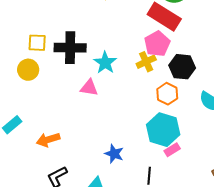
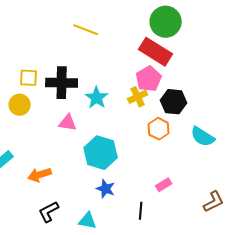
pink triangle: (89, 88) -> (68, 123), moved
cyan hexagon: (163, 130) -> (101, 153), moved

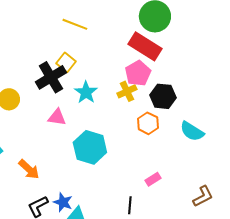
yellow square: (29, 78) -> (66, 62), moved, turned 36
black cross: (62, 83) -> (51, 77), turned -32
orange arrow: (40, 175) -> (29, 169), turned -120
blue star: (106, 189) -> (63, 202), moved

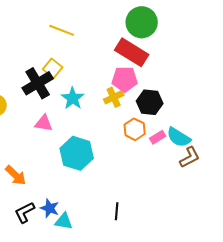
pink pentagon: (138, 73) -> (125, 79), turned 30
pink rectangle: (153, 179) -> (158, 137), moved
brown L-shape: (203, 196) -> (190, 157), moved

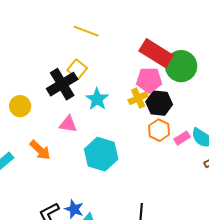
green circle: (142, 22) -> (181, 66), moved
black hexagon: (150, 102) -> (159, 103), moved
orange arrow: (16, 175) -> (40, 150), moved

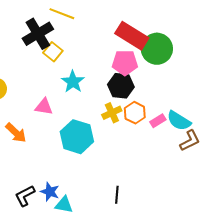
black cross: (62, 84) -> (38, 34), moved
yellow cross: (138, 98) -> (112, 113), moved
black hexagon: (159, 103) -> (121, 86), moved

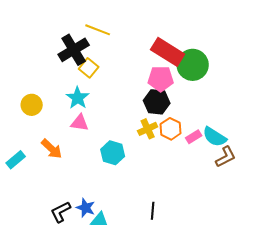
cyan star: (73, 82) -> (78, 98), moved
cyan hexagon: (77, 137) -> (113, 153), size x0.7

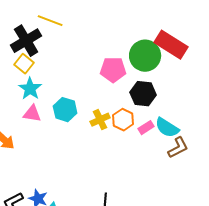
red rectangle: (168, 52) -> (171, 45), moved
yellow square: (89, 68) -> (24, 64), moved
black hexagon: (157, 102) -> (143, 94), moved
cyan hexagon: (113, 153) -> (65, 110), moved

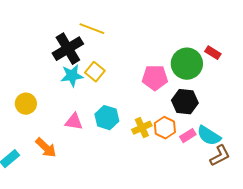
red rectangle: (171, 45) -> (213, 53), size x0.5
yellow square: (24, 64) -> (95, 72), moved
cyan star: (30, 89) -> (72, 76), moved, turned 30

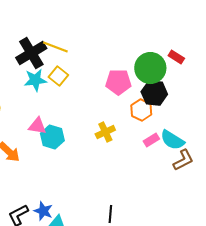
yellow line: (92, 29) -> (55, 47), moved
black hexagon: (185, 102) -> (154, 93), moved
cyan hexagon: (107, 118) -> (52, 137), moved
orange hexagon: (165, 128) -> (141, 110), moved

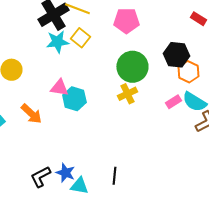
green circle: (150, 68) -> (132, 67), moved
pink pentagon: (118, 82) -> (126, 21), moved
orange hexagon: (141, 110) -> (188, 72), moved
black line: (110, 214) -> (114, 176), moved

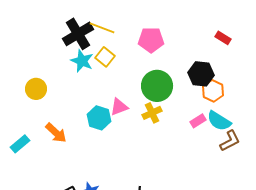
cyan star: (57, 42) -> (82, 61), turned 30
pink triangle: (59, 88) -> (119, 107), moved, turned -30

